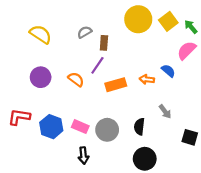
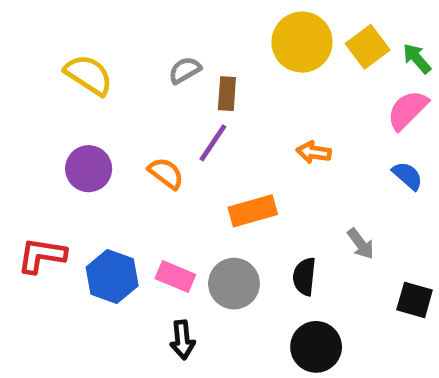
blue semicircle: (168, 71) -> (408, 176), moved
orange arrow: (147, 79) -> (314, 152), moved
orange rectangle: (116, 85) -> (253, 211), moved

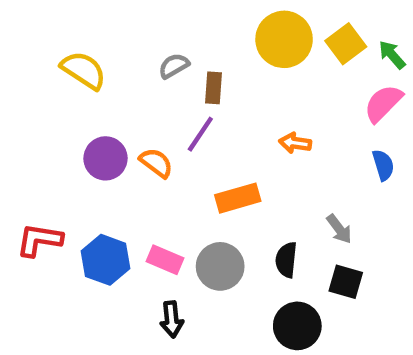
purple circle: (89, 169) -> (105, 158), moved
blue semicircle: (408, 176) -> (383, 165), turned 32
black square: (415, 300) -> (346, 282), moved

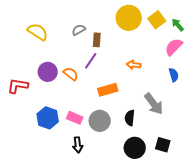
gray arrow: (339, 229) -> (154, 104), size x1.6
red L-shape: (39, 240) -> (18, 86), moved
black square: (346, 282) -> (163, 145), moved

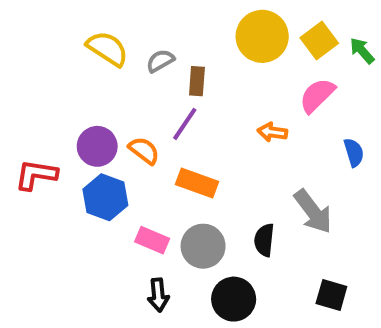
yellow semicircle: (38, 32) -> (107, 49), moved
pink semicircle: (174, 47) -> (317, 95), moved
orange rectangle: (108, 90) -> (197, 183), moved, turned 36
blue hexagon: (48, 118) -> (105, 197), moved
black circle: (135, 148) -> (234, 299), moved

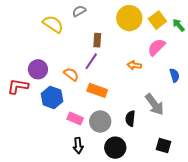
gray semicircle: (160, 61) -> (79, 11), moved
purple circle: (97, 146) -> (38, 69), moved

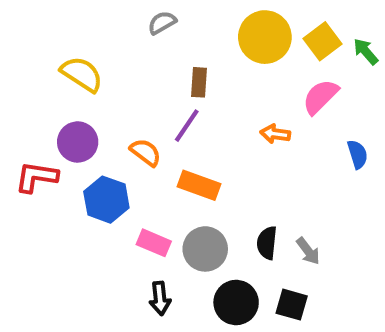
yellow semicircle: (53, 24) -> (82, 74), moved
gray arrow: (154, 104) -> (308, 251), moved, size x0.6
black square: (163, 146) -> (292, 305), moved

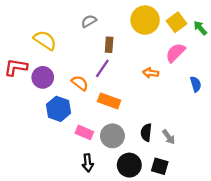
gray semicircle: (162, 23) -> (89, 21), moved
red L-shape: (36, 177) -> (16, 67), moved

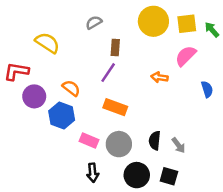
yellow square: (177, 22) -> (187, 24), turned 30
purple circle: (43, 77) -> (34, 96), moved
orange semicircle: (80, 83) -> (71, 88), moved

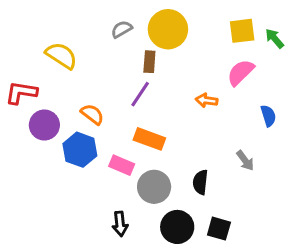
yellow circle: (153, 21) -> (168, 29), moved
pink rectangle: (89, 141) -> (122, 165), moved
gray arrow: (178, 145) -> (245, 161), moved

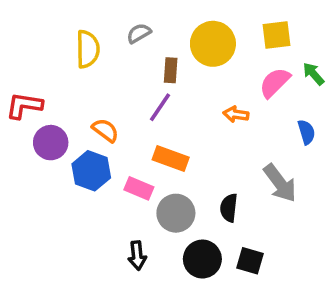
yellow circle: (168, 29) -> (213, 44), moved
green arrow: (275, 39) -> (314, 74), moved
yellow semicircle: (61, 55) -> (88, 49), moved, turned 56
gray arrow: (245, 161) -> (280, 183), size x1.6

